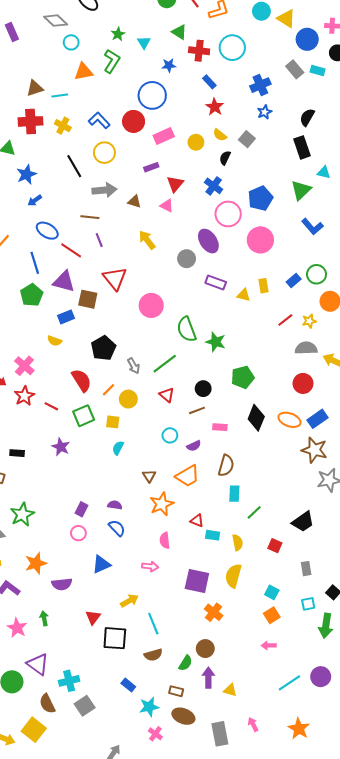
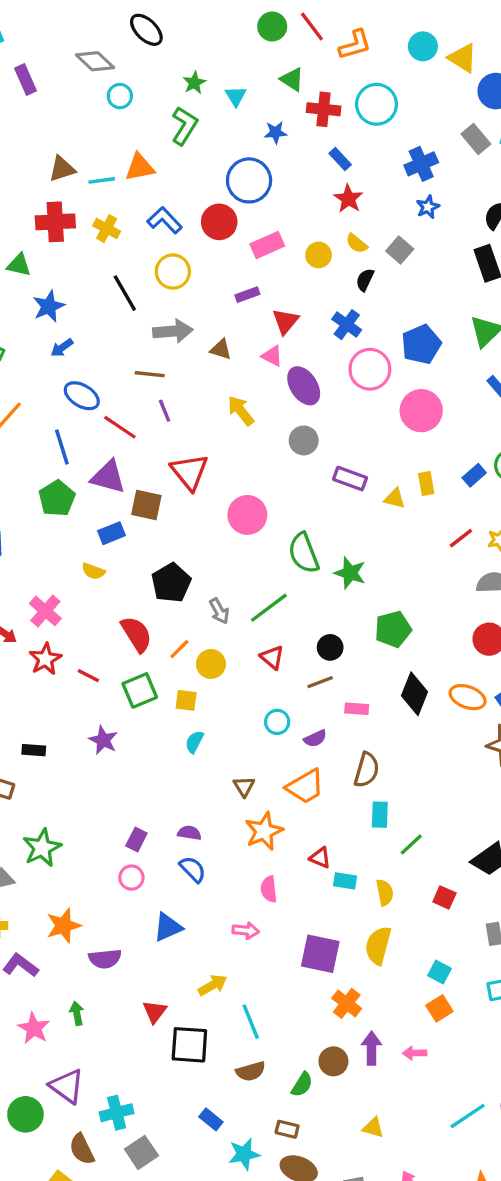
orange triangle: (84, 72) -> (140, 167), moved
purple ellipse: (208, 241) -> (304, 386), moved
pink arrow: (269, 645) -> (415, 1053), moved
purple arrow: (208, 678) -> (372, 1048), moved

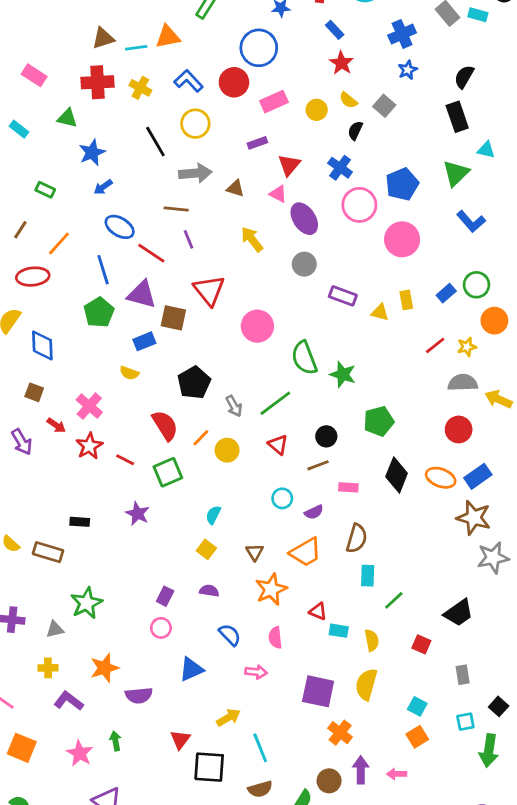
yellow square: (186, 700) -> (206, 549), moved, turned 30
blue semicircle: (193, 869) -> (230, 635), moved

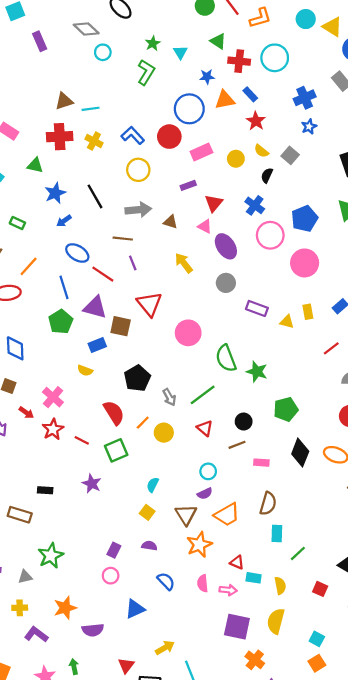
orange triangle: (168, 37) -> (225, 100), moved
black line: (155, 142) -> (95, 196), moved
purple semicircle: (314, 512) -> (205, 494), moved
brown triangle: (255, 552) -> (186, 515), size x1.5
pink arrow: (256, 672) -> (228, 590), moved

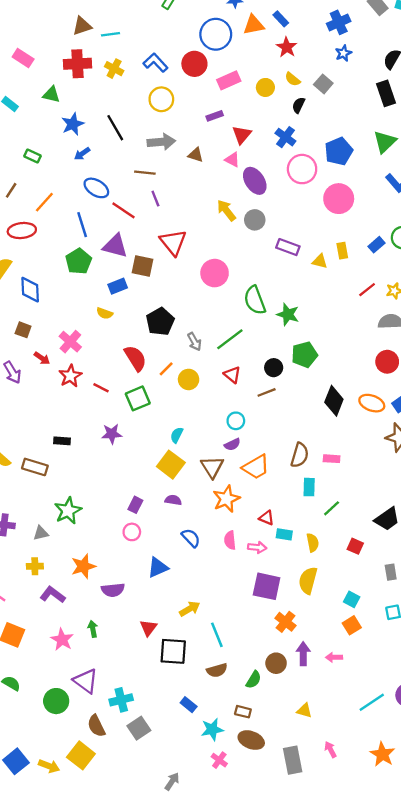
yellow arrow: (184, 263) -> (226, 210), moved
green pentagon: (286, 409) -> (304, 355), moved
pink rectangle: (261, 463) -> (332, 459), moved
purple star: (92, 484) -> (112, 434), turned -30
yellow square: (147, 512) -> (171, 465), size x1.6

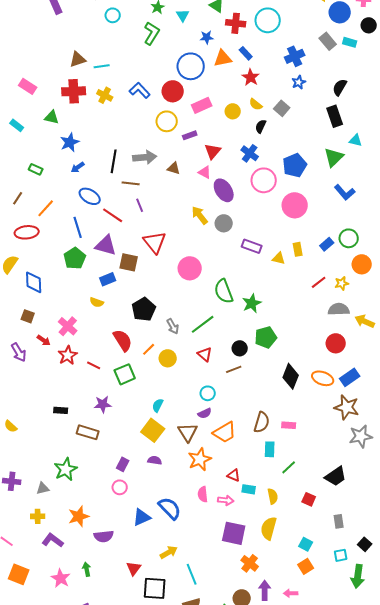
yellow circle: (161, 99) -> (167, 121), moved
black line: (115, 128) -> (114, 161), moved, turned 40
green star: (288, 314) -> (252, 303), turned 30
brown rectangle: (35, 467) -> (88, 432), moved
blue semicircle: (191, 538) -> (170, 508), moved, size x1.4

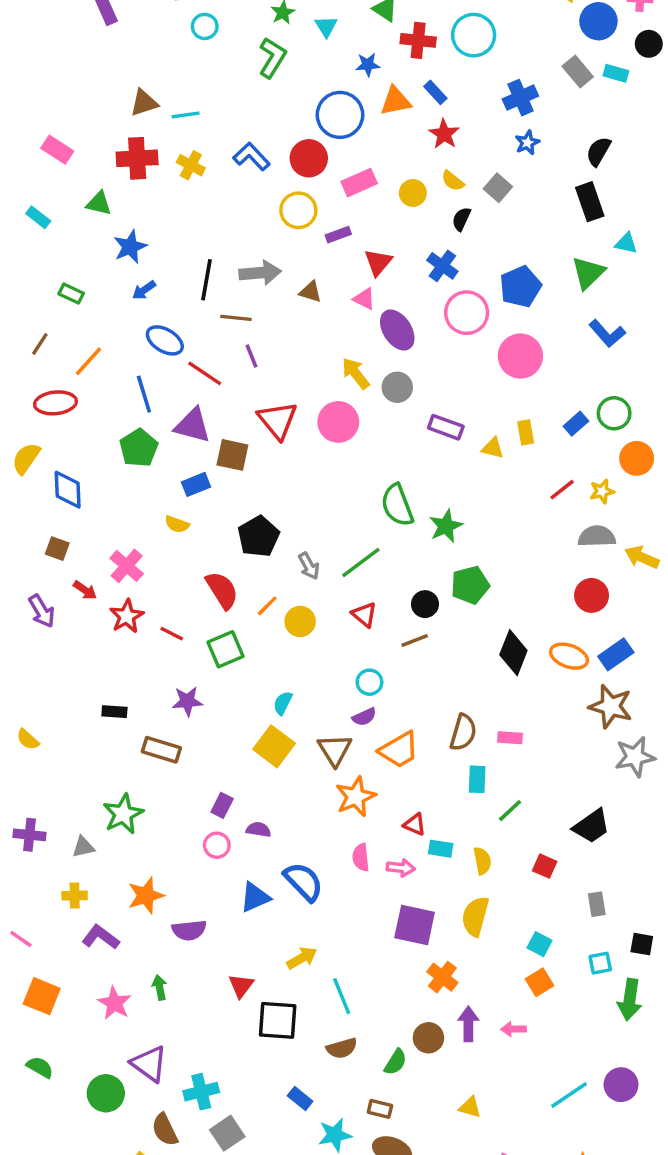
pink circle: (190, 268) -> (338, 422), moved
purple semicircle: (155, 460) -> (258, 830), moved
black square: (365, 544) -> (642, 944), turned -32

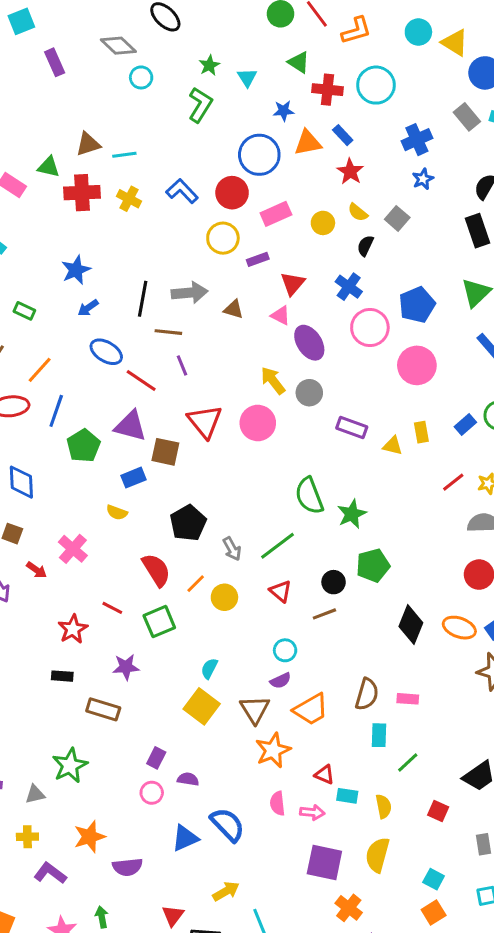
green triangle: (99, 203) -> (49, 167), moved
blue line: (144, 394) -> (56, 411), moved, turned 36
red star: (127, 616) -> (73, 629), moved

